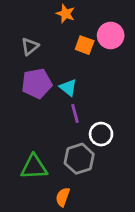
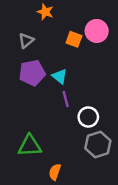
orange star: (65, 14) -> (45, 12), moved
gray hexagon: (79, 159) -> (98, 144), moved

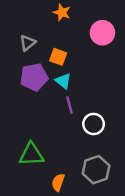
orange star: (45, 12) -> (62, 12), moved
orange square: (74, 39) -> (58, 57), moved
gray hexagon: (98, 144) -> (96, 170), moved

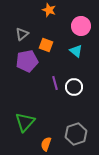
cyan triangle: (63, 81) -> (76, 51), moved
white circle: (94, 124) -> (74, 87), moved
green triangle: (31, 154) -> (25, 122), turned -45

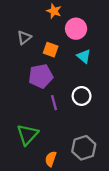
pink circle: (81, 26) -> (76, 29), moved
purple pentagon: (27, 61) -> (41, 76), moved
purple line: (55, 83) -> (54, 103), moved

